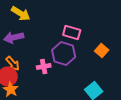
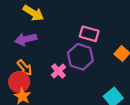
pink cross: (44, 66) -> (59, 71), turned -32

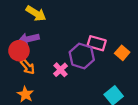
pink rectangle: (89, 34) -> (97, 43), moved
red circle: (19, 82) -> (19, 51), moved

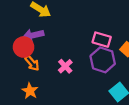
purple hexagon: (82, 56) -> (103, 60), moved

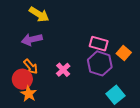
red circle: (24, 47) -> (22, 79), moved

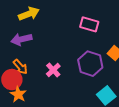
yellow arrow: (39, 14) -> (29, 14), turned -54
pink rectangle: (99, 44) -> (89, 24), moved

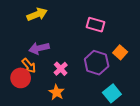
purple arrow: (21, 39) -> (39, 48), moved
orange star: (18, 94) -> (57, 92), moved

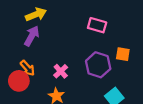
purple arrow: (39, 48) -> (32, 36), moved, turned 132
orange square: (120, 52) -> (123, 54), turned -32

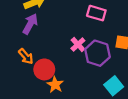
pink cross: (61, 71) -> (78, 45), moved
red circle: (19, 81) -> (44, 69), moved

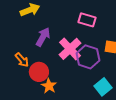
purple arrow: (30, 24) -> (43, 37), moved
pink cross: (78, 45) -> (70, 49), size x1.6

